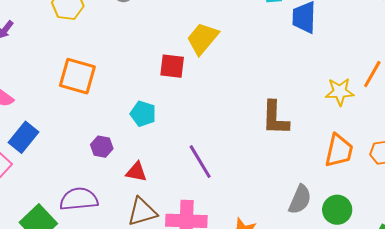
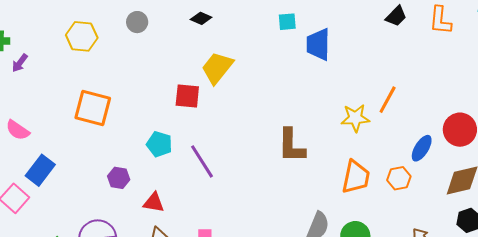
purple line: (200, 162) -> (202, 161), moved

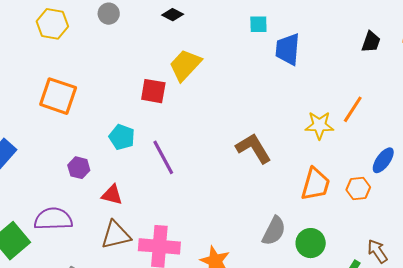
black trapezoid: (396, 16) -> (371, 42), moved, turned -30
brown L-shape: (291, 146) -> (254, 148), turned 144

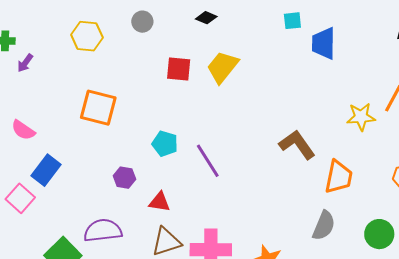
red square: (153, 91) -> (179, 69), moved
orange trapezoid: (315, 184) -> (339, 177), moved
green circle: (311, 243) -> (379, 234), moved

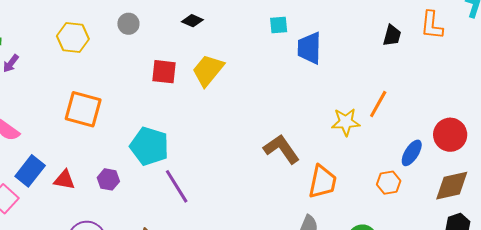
cyan pentagon: (165, 144) -> (149, 146), size x1.5
purple line: (208, 161) -> (177, 186), moved
red triangle: (160, 202) -> (64, 180), moved

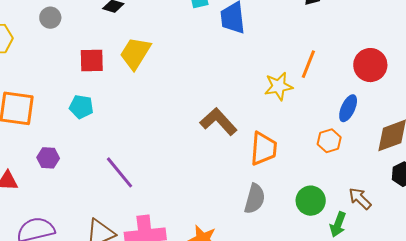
red circle: (450, 135) -> (370, 65), moved
cyan pentagon: (149, 146) -> (81, 107), moved, size x0.6
purple hexagon: (108, 179) -> (48, 158), moved

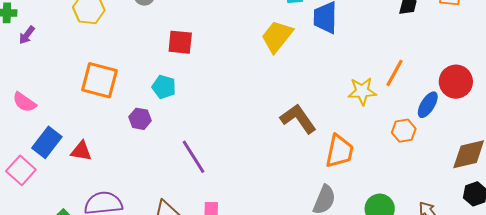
yellow trapezoid: (135, 53) -> (277, 36), moved
blue ellipse: (348, 108) -> (428, 105), moved
orange hexagon: (329, 141) -> (404, 131), moved
purple hexagon: (48, 158) -> (140, 119), moved

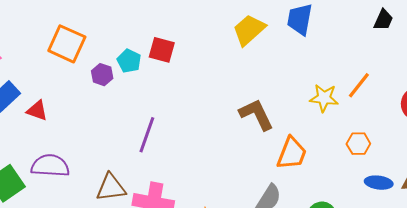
red square: (180, 42) -> (162, 50), moved
blue ellipse: (428, 105) -> (379, 183), moved, turned 56
purple hexagon: (140, 119) -> (102, 75), moved
purple line: (194, 157) -> (147, 135), turned 42

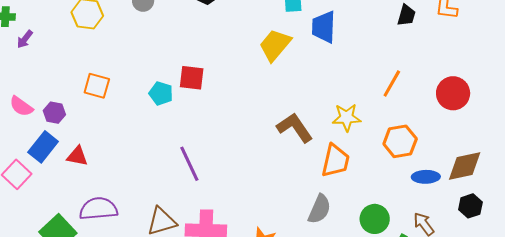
orange square: (67, 44) -> (97, 86), size x0.7
purple hexagon: (102, 75) -> (54, 113), moved
yellow star: (324, 98) -> (347, 118), moved
purple line: (147, 135) -> (189, 164), turned -36
orange hexagon: (358, 144) -> (400, 141), size x1.4

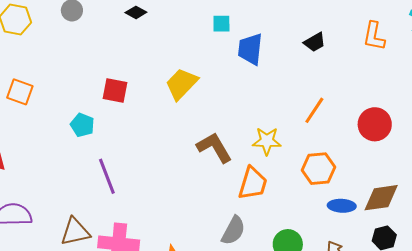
black trapezoid: (406, 15) -> (315, 42), moved, turned 40
yellow trapezoid: (275, 45) -> (181, 84), moved
cyan pentagon: (161, 93) -> (82, 125), moved

